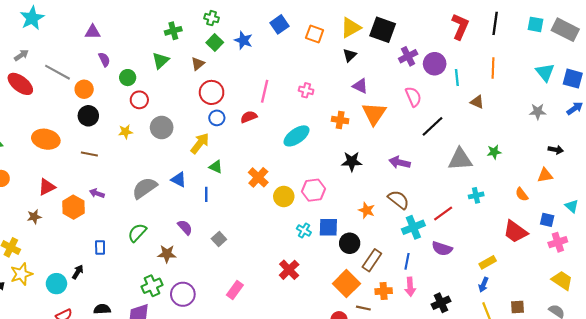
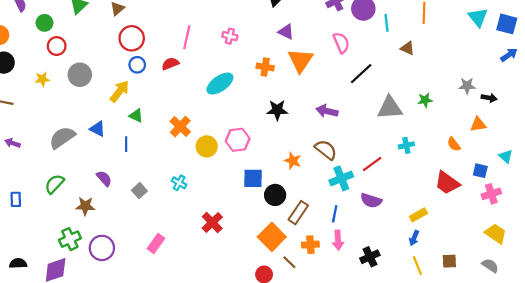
gray star: (538, 112) -> (467, 86), moved
cyan cross: (304, 230) -> (179, 183), moved
brown line: (363, 308) -> (289, 262), turned 32

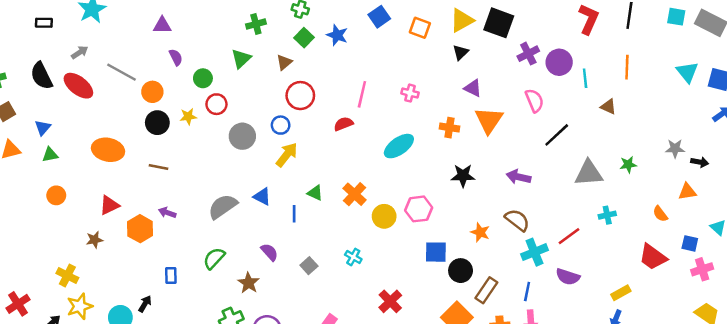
blue circle: (137, 65) -> (281, 125), moved
yellow star: (42, 79) -> (188, 116), moved
green triangle: (136, 116) -> (315, 193), moved
brown star: (85, 206) -> (249, 283), turned 30

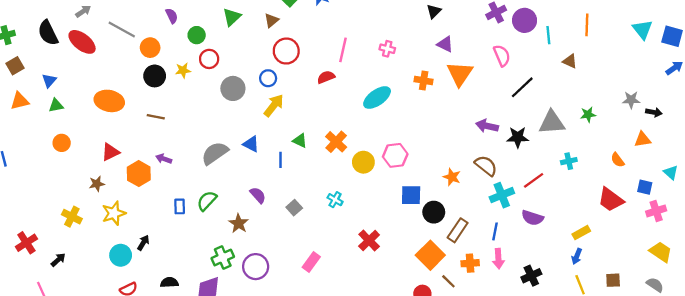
black star: (463, 176) -> (518, 137), moved
blue rectangle: (171, 275) -> (180, 206), moved
yellow star: (80, 306) -> (114, 213), moved

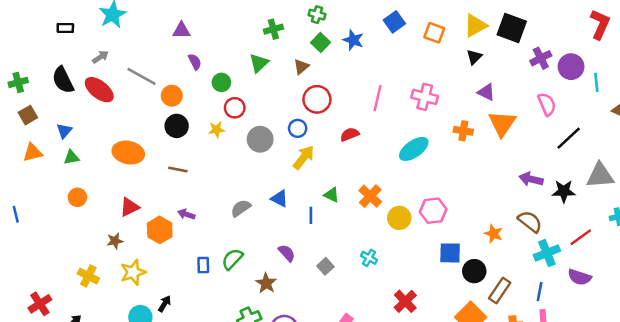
pink cross: (387, 49) -> (425, 97), size x1.5
yellow star: (183, 70) -> (217, 130), moved
red semicircle: (326, 77) -> (350, 134), moved
gray semicircle: (215, 153) -> (241, 208), size x0.7

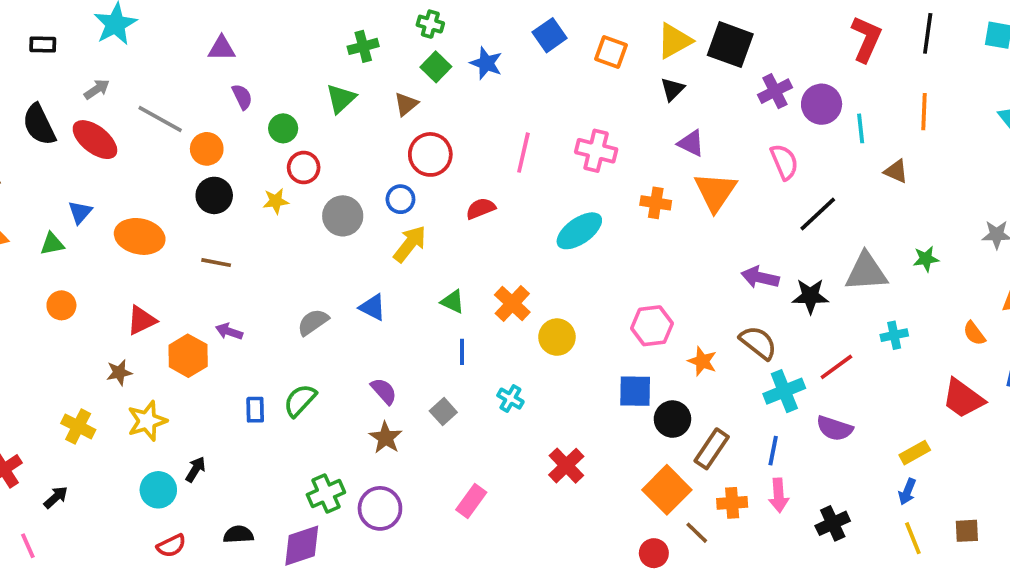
blue triangle: (64, 131) -> (80, 212), moved
pink hexagon: (433, 211) -> (652, 326), moved
blue line: (311, 215) -> (462, 352), moved
brown star: (266, 283) -> (386, 438), moved

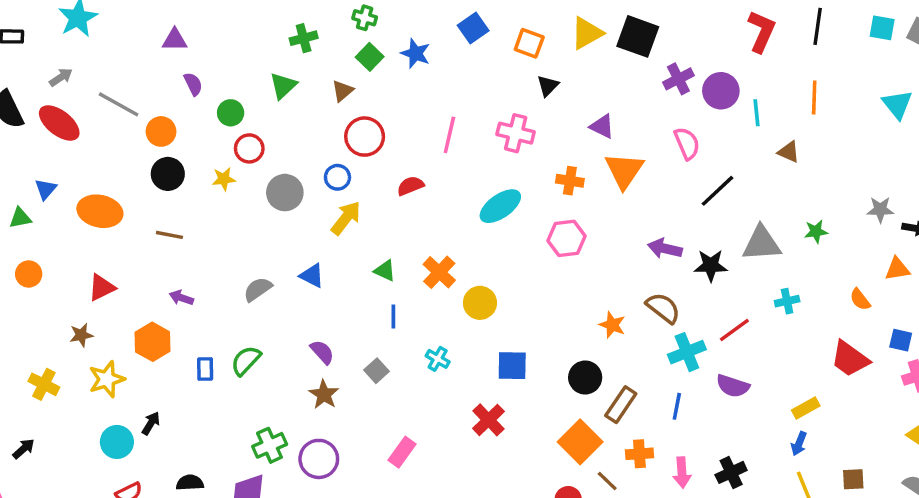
black triangle: (672, 89) -> (548, 86), moved
pink hexagon: (652, 326) -> (566, 238), moved
orange hexagon: (188, 356) -> (153, 342), moved
blue square: (635, 391) -> (512, 366), moved
pink arrow: (779, 495) -> (682, 472), moved

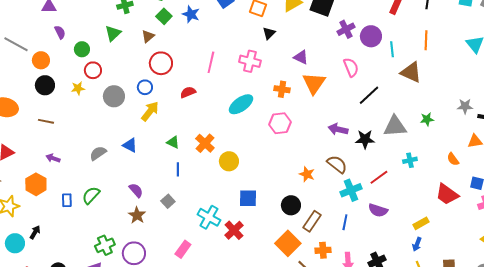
brown triangle: (789, 152) -> (411, 72), size x1.6
cyan cross: (438, 359) -> (209, 217), moved, size x1.6

